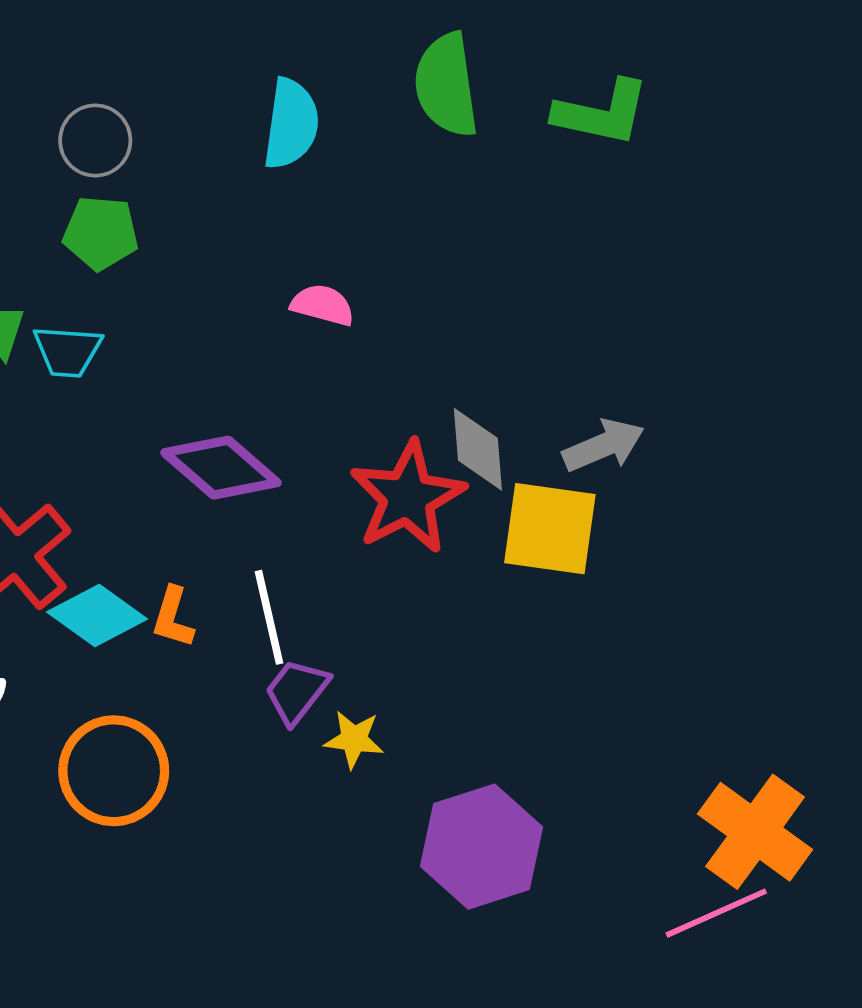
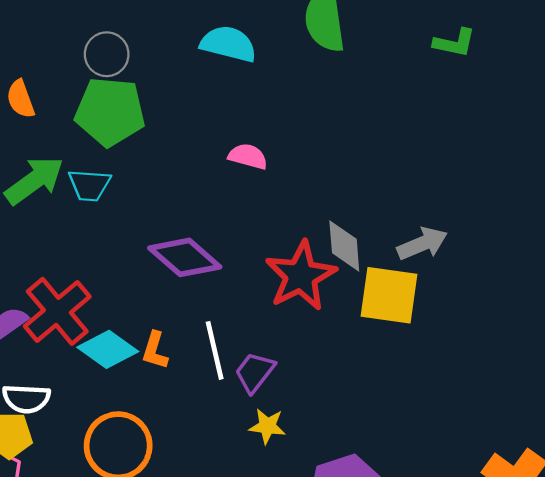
green L-shape: (602, 113) -> (454, 43), moved, size x0.7
cyan semicircle: (291, 124) -> (228, 44), turned -84
green pentagon: (101, 233) -> (110, 112), size x1.5
purple trapezoid: (297, 691) -> (255, 372), moved

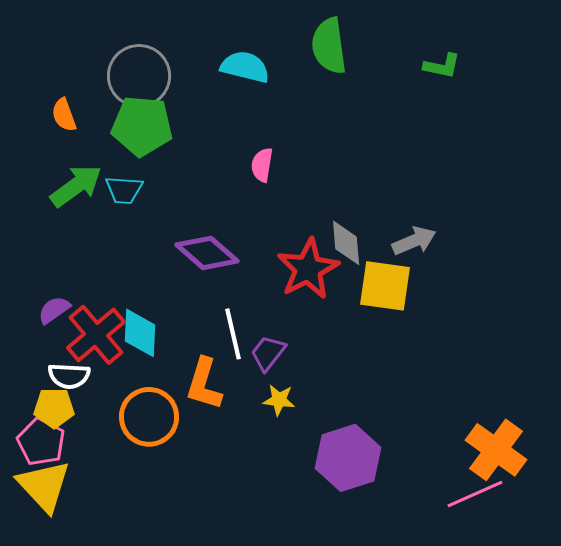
gray circle: (107, 54) -> (139, 76), size x1.6
pink semicircle: (248, 156) -> (262, 165), turned -96
red cross: (57, 311) -> (96, 335), moved
cyan diamond: (108, 349) -> (140, 333), turned 57
orange L-shape: (155, 350) -> (204, 384), moved, size x1.6

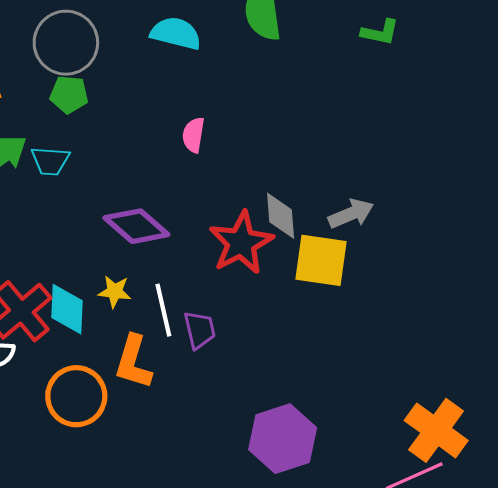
green pentagon: (142, 126) -> (69, 94), size x0.6
purple trapezoid: (268, 353) -> (200, 330), turned 129
yellow star: (279, 400) -> (115, 291), moved

